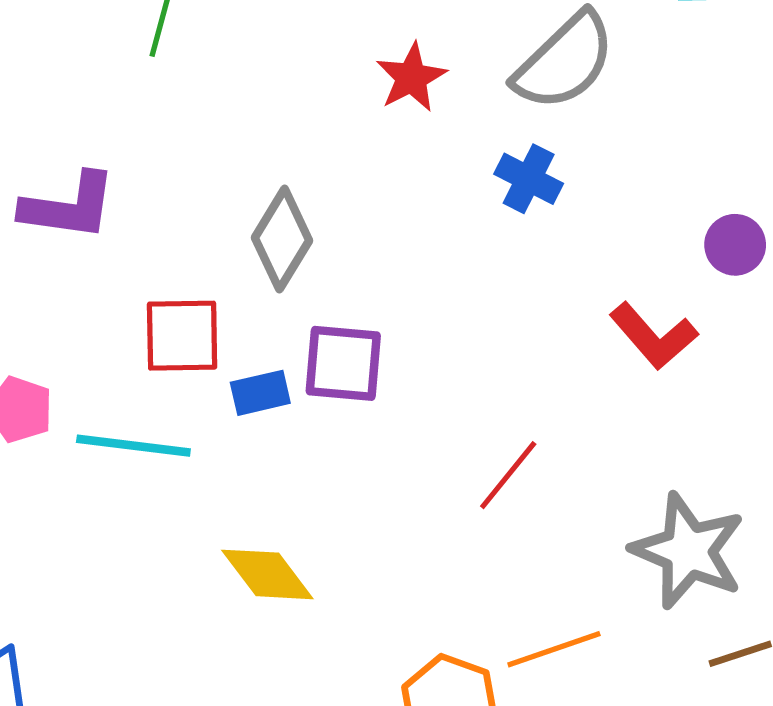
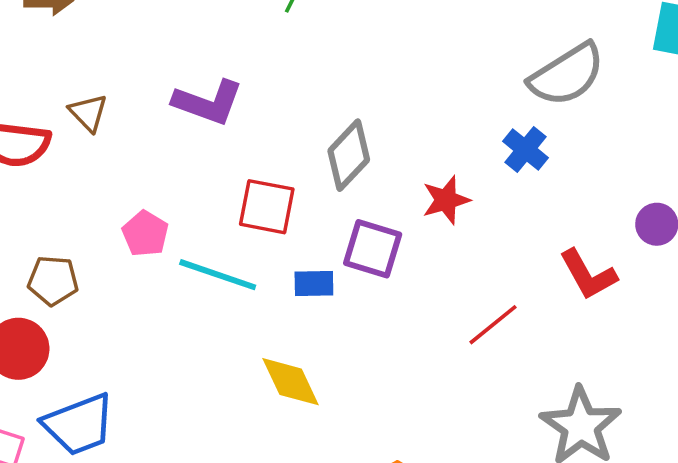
red star: (411, 78) -> (446, 200), moved
blue rectangle: (260, 393) -> (314, 283), moved
red line: (508, 475) -> (493, 325), moved

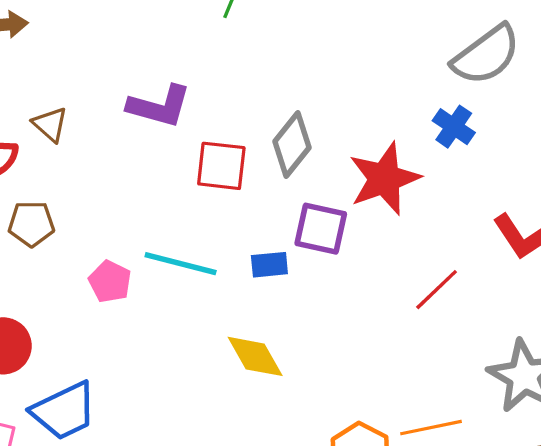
red star: (446, 200) -> (384, 179), size x1.6
red square: (267, 207) -> (221, 166), moved
pink pentagon: (145, 234) -> (110, 282), moved
brown pentagon: (53, 280) -> (31, 224), moved

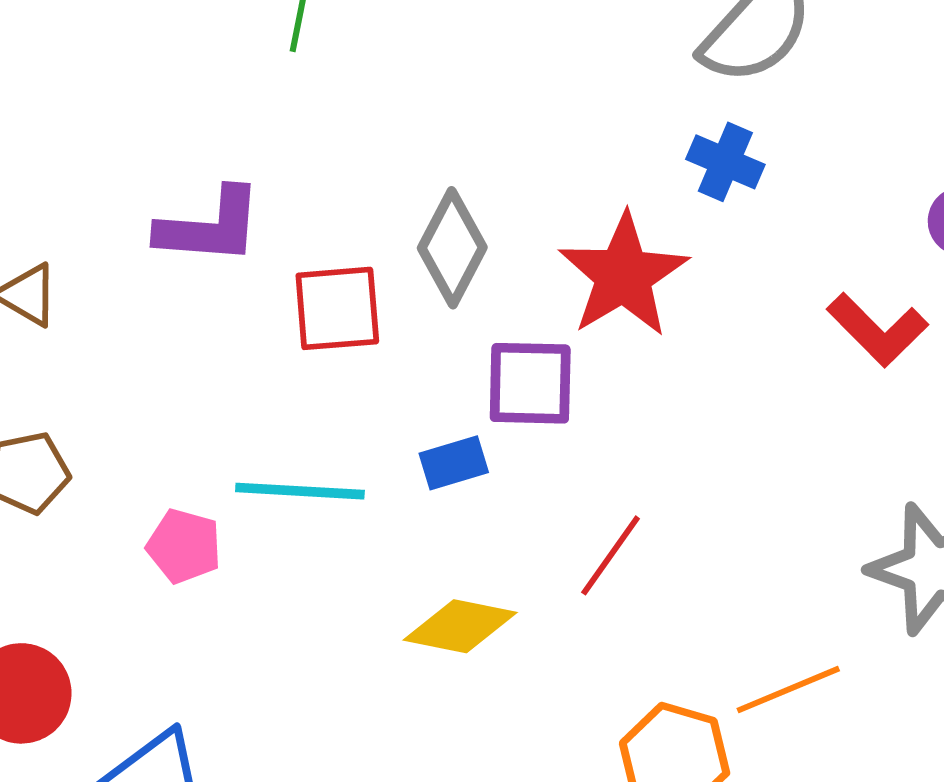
red line: (437, 290) -> (611, 555), moved
yellow diamond: (255, 356) -> (460, 626), turned -38

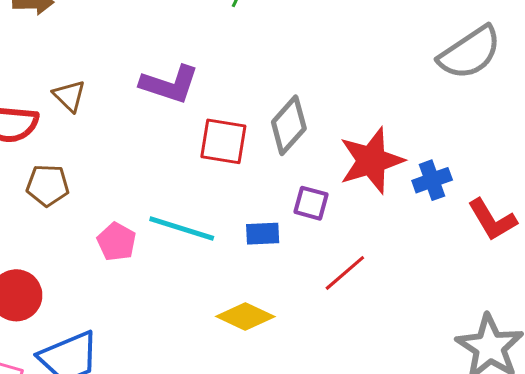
blue cross: (725, 162) -> (432, 180), moved, turned 33
purple square: (530, 383) -> (311, 203), size x0.7
red line: (611, 555) -> (345, 273), moved

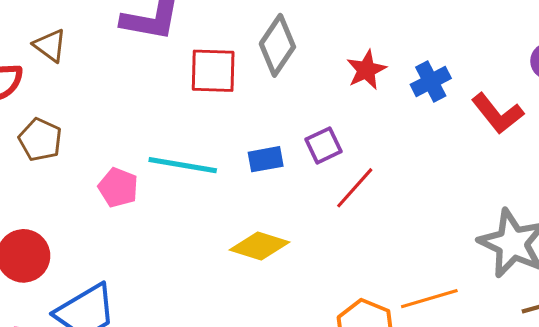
red star: (371, 161) -> (366, 70), size x0.6
brown pentagon: (48, 185) -> (40, 140), turned 30
purple square: (311, 203) -> (323, 145), moved, turned -33

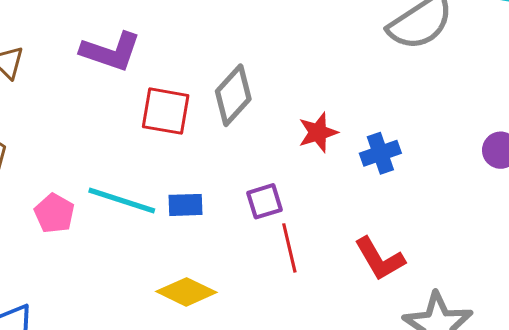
red L-shape: (497, 114) -> (380, 259), moved
blue rectangle: (266, 159) -> (186, 205), moved
red line: (355, 188) -> (289, 248), turned -63

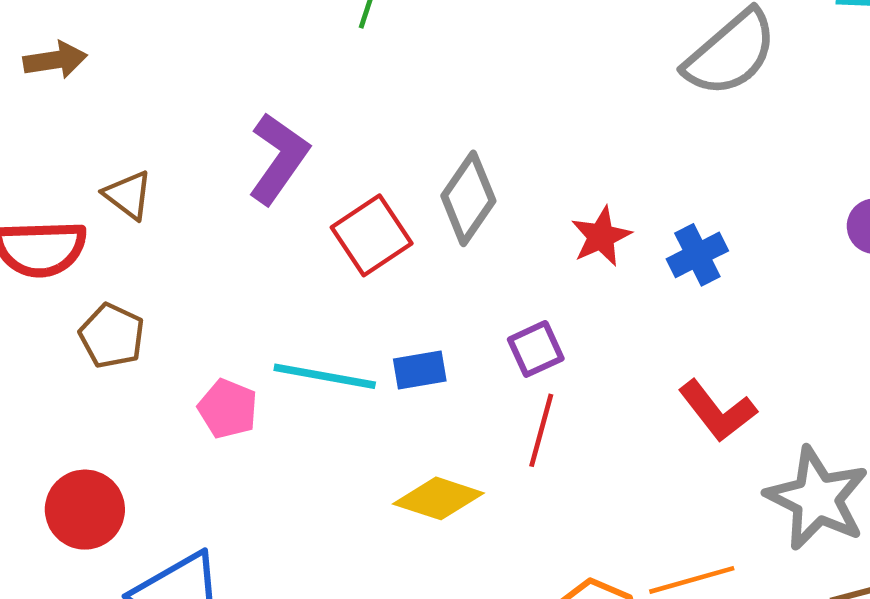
purple L-shape: (111, 52) -> (279, 158), turned -66
red square: (166, 111) -> (372, 235), turned -36
red line: (289, 248) -> (541, 430), moved, turned 36

